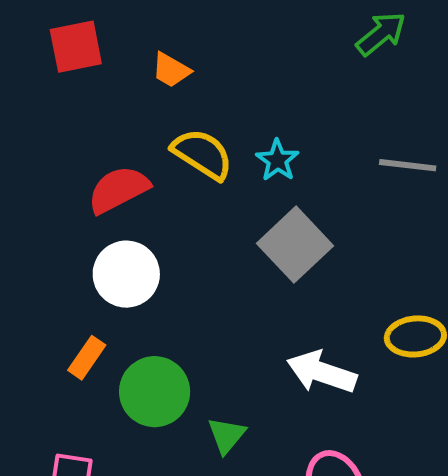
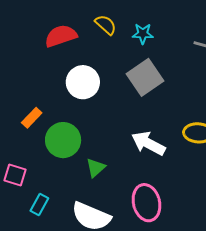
yellow semicircle: (202, 154) -> (106, 25), size x0.7
cyan star: (277, 160) -> (143, 34), turned 30
white circle: (126, 274) -> (83, 82), moved

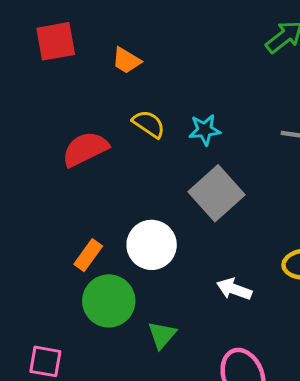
white circle: (83, 82) -> (152, 245), moved
orange rectangle: (32, 118) -> (88, 255), moved
white arrow: (148, 143) -> (234, 289), size x0.7

